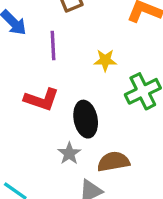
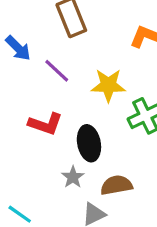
purple line: (53, 46) -> (57, 71), turned -44
yellow star: (105, 60) -> (108, 85), size x1.5

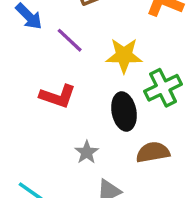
black ellipse: (89, 143) -> (124, 111), moved
brown semicircle: (116, 185) -> (153, 152), moved

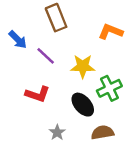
black ellipse: (124, 111) -> (83, 105), turned -30

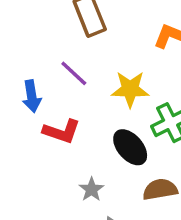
blue arrow: (18, 40) -> (32, 96), moved, turned 36

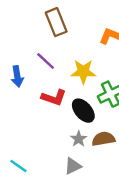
red L-shape: (62, 131) -> (54, 98), moved
gray star: (91, 189) -> (79, 139), moved

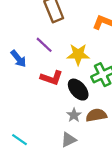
blue arrow: (17, 76) -> (18, 59), turned -30

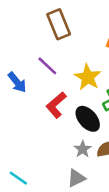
yellow star: (78, 54) -> (88, 77), turned 30
red L-shape: (52, 78) -> (56, 105), turned 120

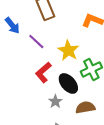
blue arrow: (17, 82) -> (12, 25), moved
gray star: (83, 149) -> (55, 101), moved

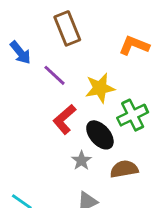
yellow star: (68, 50) -> (100, 88), turned 30

